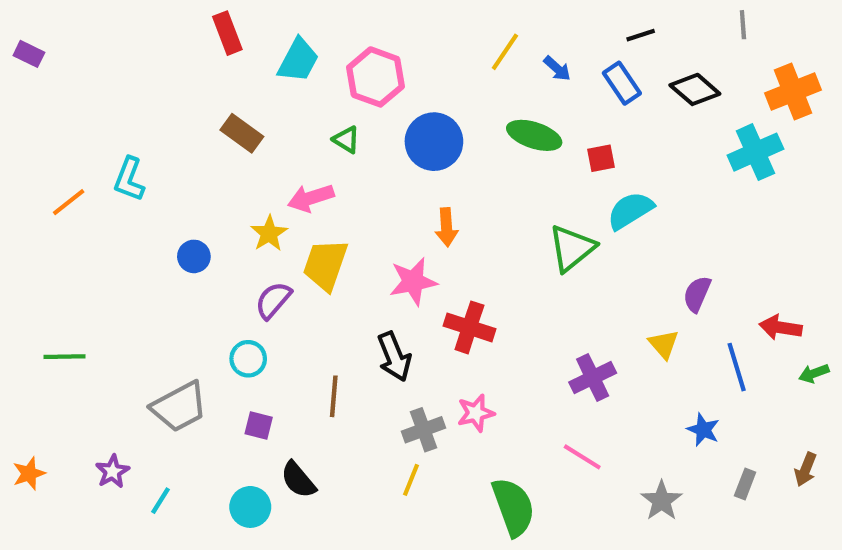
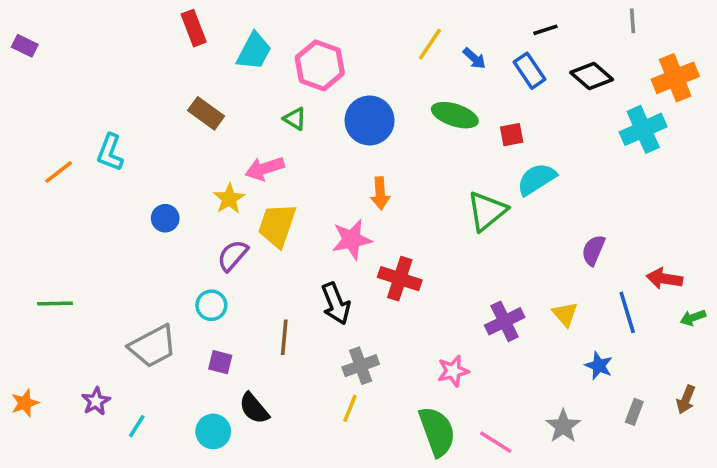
yellow triangle: (664, 344) -> (565, 314), moved
pink star: (476, 413) -> (453, 371), moved
pink line: (582, 457) -> (496, 442), moved

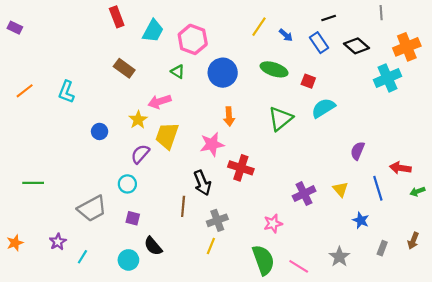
red square: (512, 135) -> (308, 81), turned 32
orange line: (59, 172) -> (25, 91), moved
green triangle: (487, 211) -> (280, 119), moved
brown line: (284, 337) -> (183, 206), moved

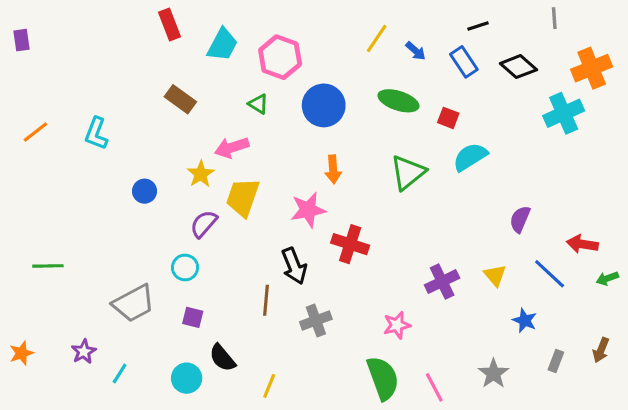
purple rectangle: (15, 28) -> (21, 40), turned 56
blue line: (378, 188) -> (550, 274), turned -30
yellow line: (211, 246) -> (269, 386), moved
pink line: (299, 266) -> (434, 387), turned 30

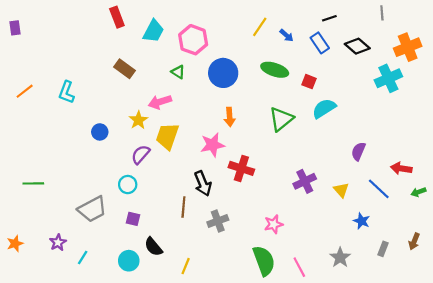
purple cross: (442, 282) -> (305, 181), moved

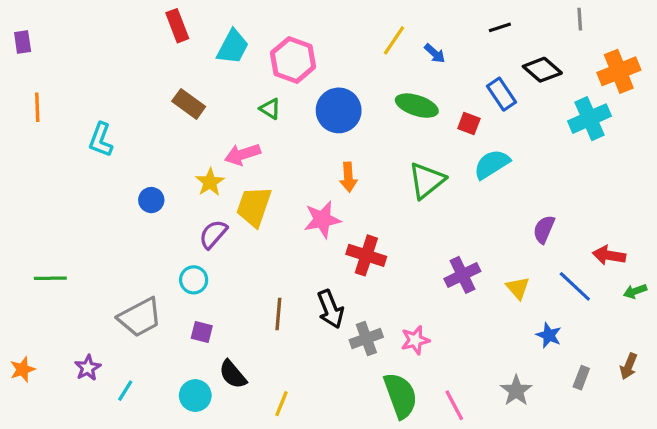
blue rectangle: (320, 43) -> (502, 94), moved
orange line: (25, 91) -> (37, 107), moved, turned -54
black arrow: (203, 183) -> (330, 309), moved
gray cross: (218, 221) -> (366, 338), moved

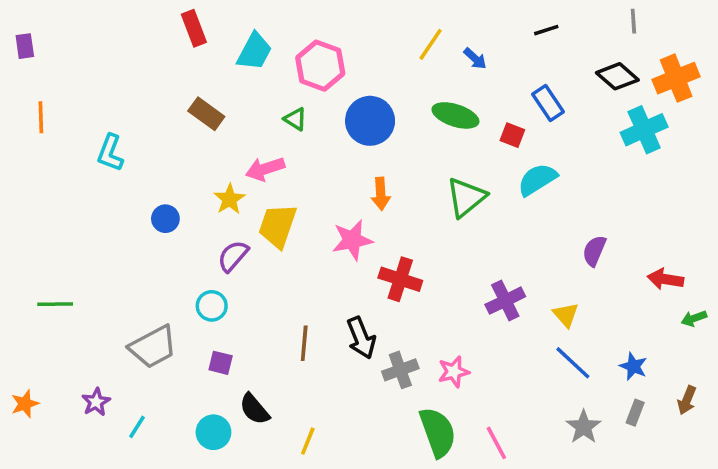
black diamond: (542, 70) -> (617, 76), moved
blue line: (575, 286) -> (573, 363), moved
blue star: (549, 335) -> (633, 366), moved
gray star: (516, 391) -> (584, 427), moved

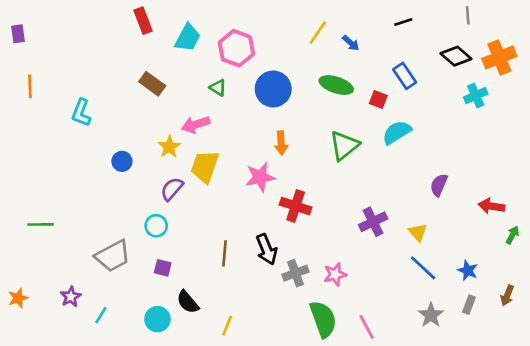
cyan cross: (644, 130) -> (476, 96), size x0.7
green arrow: (694, 318) -> (512, 235), turned 138

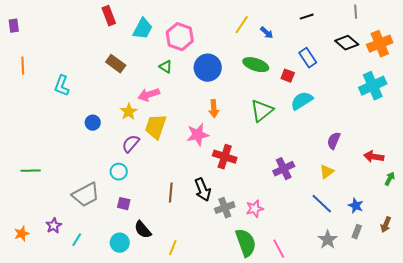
cyan cross: (476, 96) -> (373, 86), moved, size x1.5
yellow triangle: (418, 232) -> (327, 172), moved, turned 35
orange star: (18, 298) -> (22, 234), moved

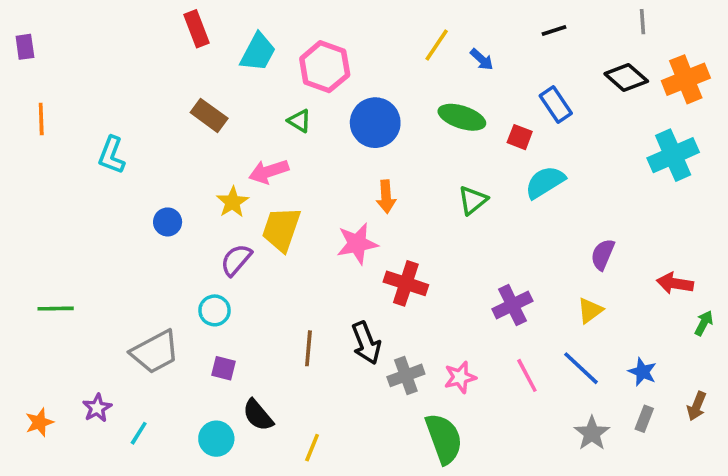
green triangle: (262, 111) -> (473, 200), size x0.7
pink line: (279, 249) -> (527, 375), moved

